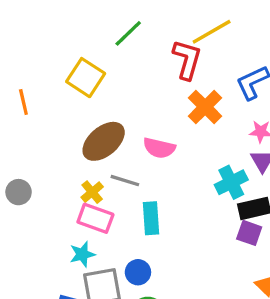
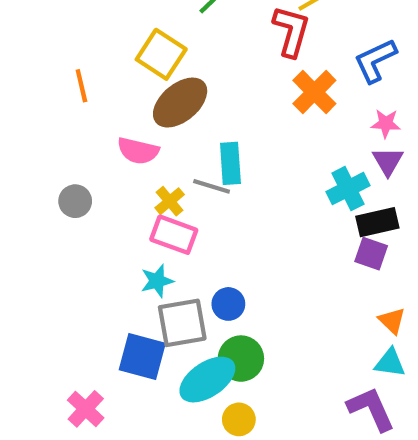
brown ellipse: (104, 141) -> (180, 103), moved
pink semicircle: (159, 148) -> (138, 151), moved
cyan rectangle: (151, 218) -> (230, 163), moved

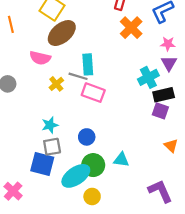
pink rectangle: (174, 235) -> (93, 93), moved
gray square: (182, 323) -> (52, 147), moved, size x0.7
cyan triangle: (390, 363) -> (121, 160), moved

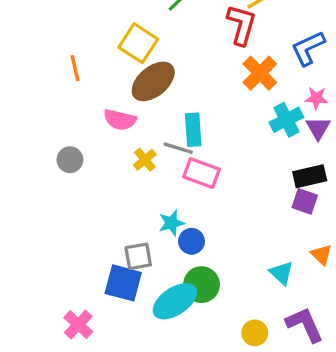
cyan cross: (148, 77) -> (286, 120), moved
cyan star: (50, 125) -> (172, 223), moved
cyan triangle: (121, 160) -> (281, 273), moved, turned 35
yellow circle: (92, 196) -> (255, 333), moved

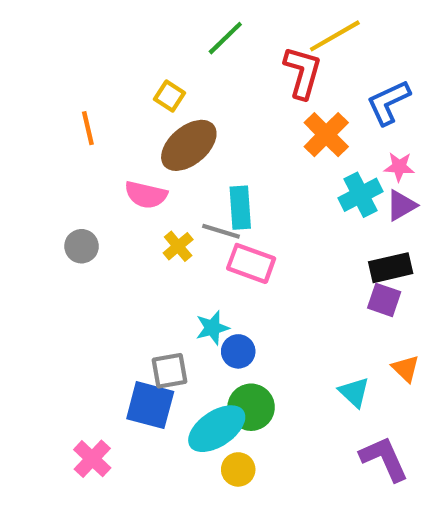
yellow square: (138, 43) -> (170, 96), size x0.6
purple triangle: (318, 128) -> (401, 205), turned 30
yellow circle: (255, 333) -> (238, 469), moved

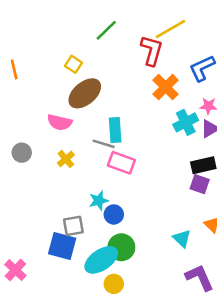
orange line: (88, 128) -> (14, 69), moved
yellow cross: (178, 246) -> (66, 159), moved
pink cross: (92, 459) -> (15, 270), moved

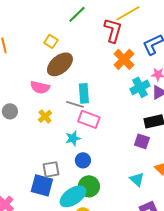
purple square: (200, 184) -> (142, 141), moved
cyan star: (99, 201) -> (73, 138), moved

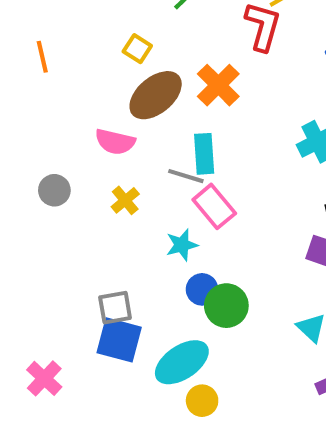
orange cross: (124, 59) -> (218, 85), moved
pink rectangle: (89, 119) -> (214, 206), turned 30
gray square: (51, 169) -> (115, 308), moved
green circle: (89, 186) -> (226, 306), moved

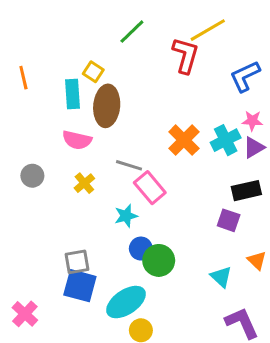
orange cross: (218, 85) -> (184, 140), moved
brown ellipse: (156, 95) -> (107, 106), turned -45
cyan rectangle: (204, 154) -> (73, 94), moved

